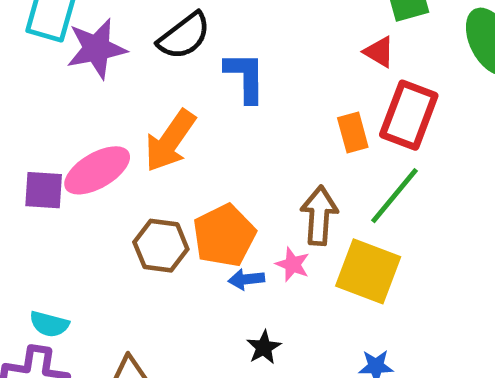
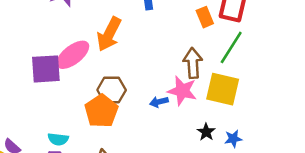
purple square: (44, 190) -> (46, 69), size x1.4
orange pentagon: (224, 236) -> (101, 111), moved
pink star: (293, 264) -> (182, 91), size x1.6
black star: (264, 347) -> (206, 132), moved

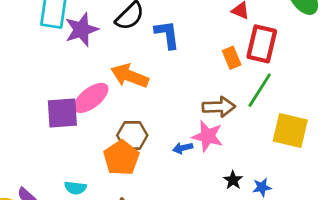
orange arrow: (109, 34) -> (130, 76), turned 84
brown arrow: (193, 63) -> (219, 107), turned 92
yellow square: (223, 89) -> (290, 130), moved

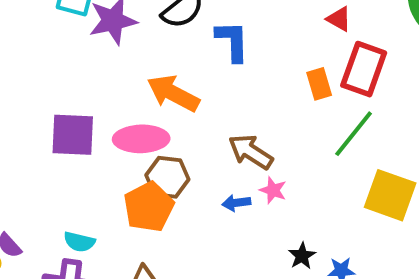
pink ellipse: (91, 98) -> (141, 139), moved, turned 30
brown arrow: (219, 107) -> (251, 152), moved, turned -152
pink star: (208, 136) -> (273, 190), size x0.6

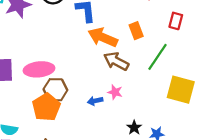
red rectangle: (364, 69) -> (176, 21), moved, size x0.6
orange arrow: (173, 93) -> (103, 37), moved
brown arrow: (251, 152) -> (116, 61), moved

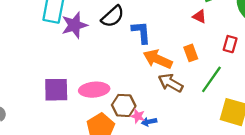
brown hexagon: (55, 90) -> (124, 105), moved
pink star: (115, 92) -> (138, 116), moved

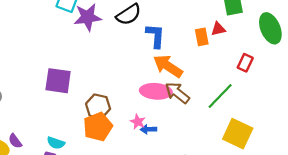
red triangle: (199, 16) -> (218, 29), turned -48
orange rectangle: (191, 53) -> (202, 37), moved
pink ellipse: (94, 90) -> (156, 91), moved
brown hexagon: (124, 105) -> (98, 106), moved

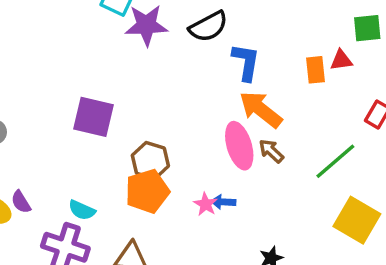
pink ellipse: (156, 91) -> (239, 146), turned 64
brown arrow: (177, 93) -> (271, 151), size x0.7
pink star: (138, 122) -> (206, 204), moved

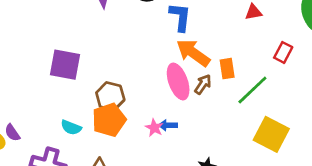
orange rectangle: (316, 70) -> (227, 69), moved
brown arrow: (271, 151) -> (203, 84), turned 84
cyan semicircle: (82, 210) -> (71, 127), moved

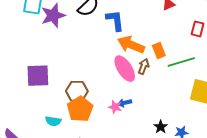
green line: (252, 90) -> (181, 62), turned 40

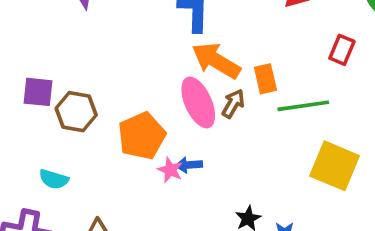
purple square: (38, 76) -> (38, 92), size x0.7
brown hexagon: (77, 91) -> (76, 112), moved
orange pentagon: (80, 109) -> (142, 136), moved

